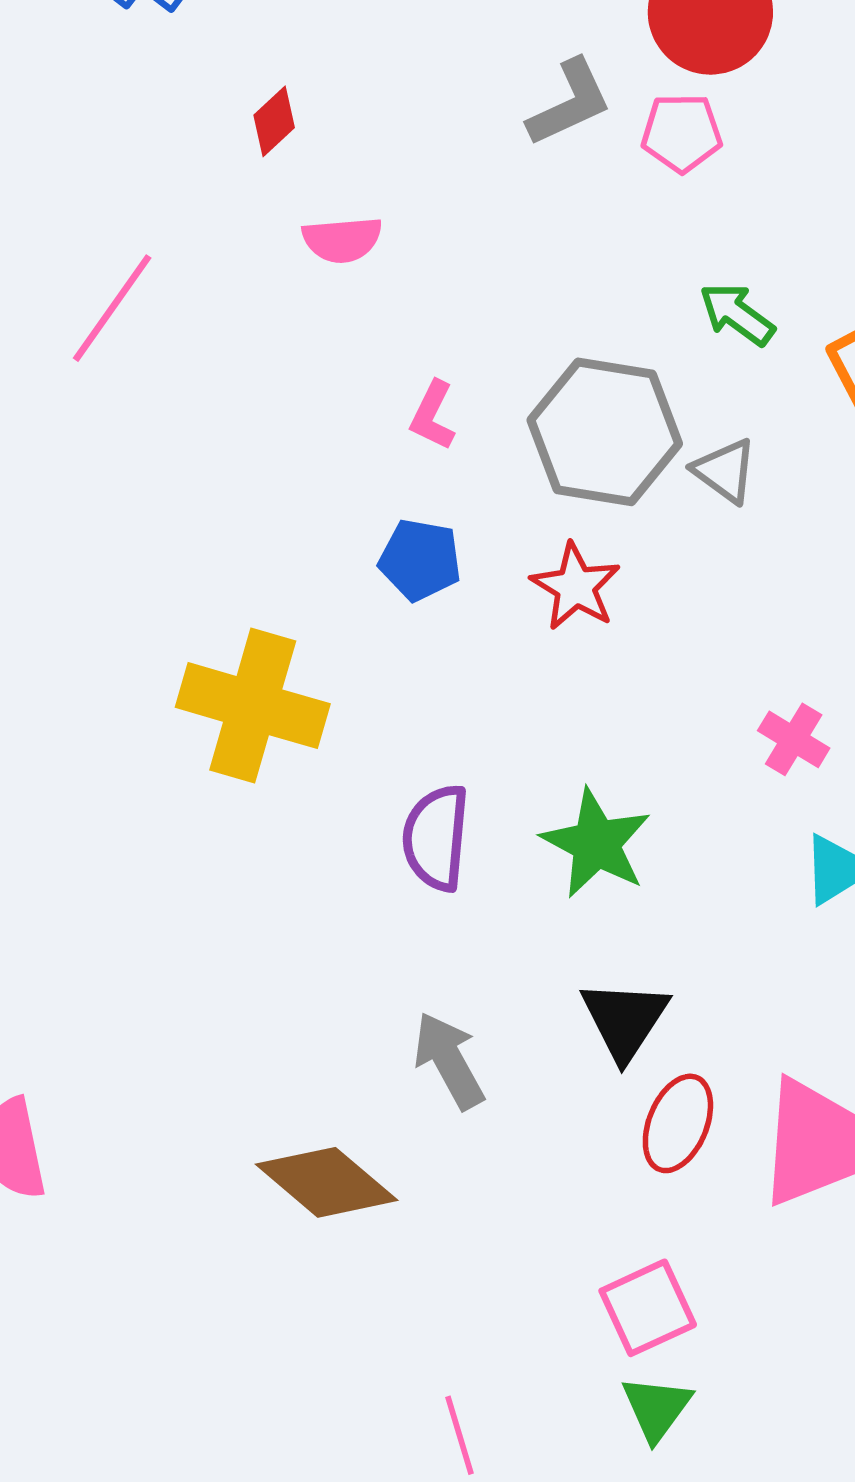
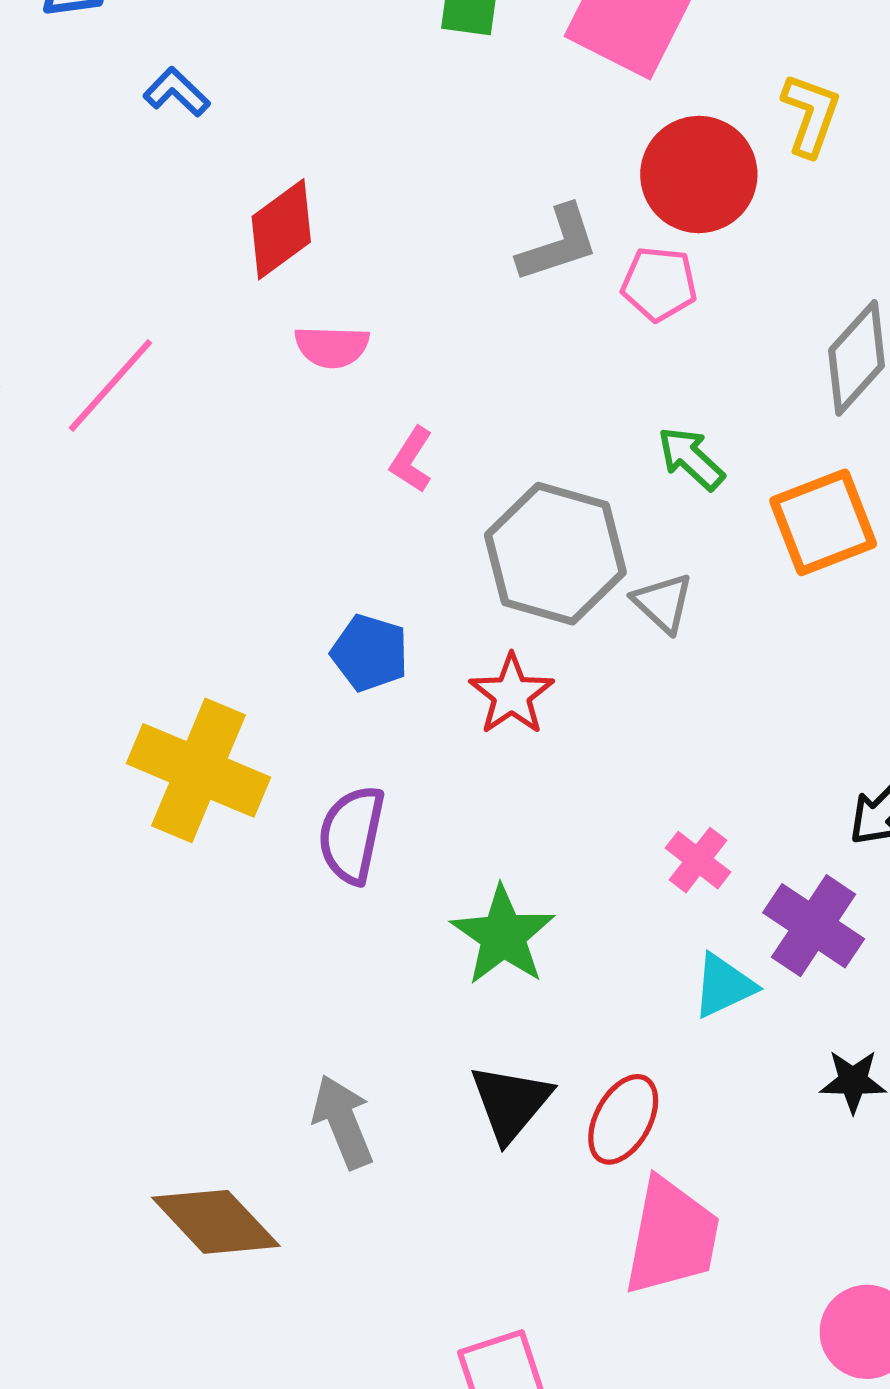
red diamond: (274, 121) -> (281, 229), size x1.6
pink L-shape: (433, 416) -> (412, 460), moved
purple semicircle: (436, 838) -> (352, 835), moved
red ellipse: (678, 1123) -> (623, 1119), moved

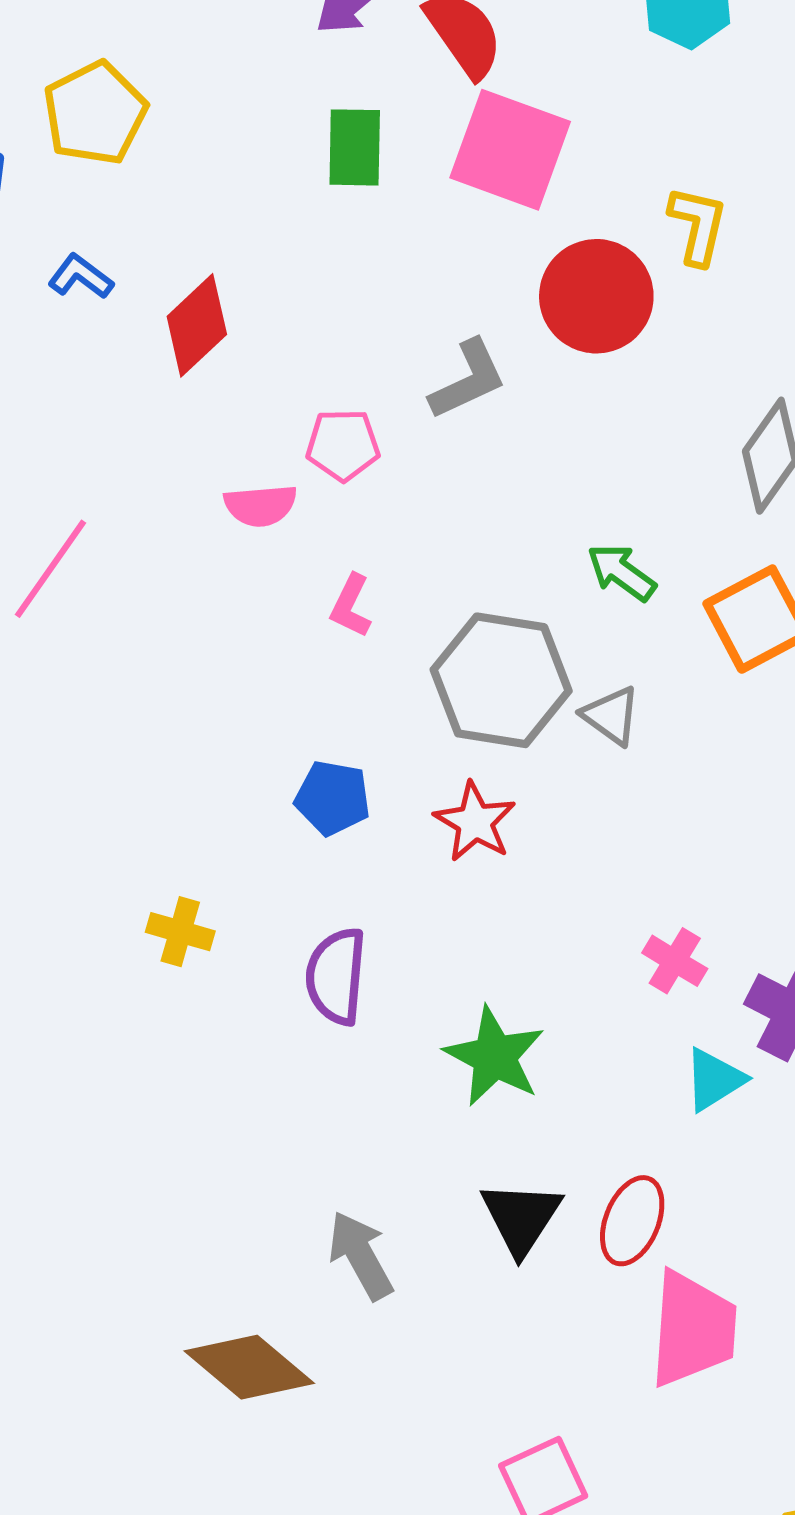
red diamond: (281, 229) -> (197, 325), moved
pink pentagon: (659, 284) -> (343, 445), moved
yellow cross: (198, 770) -> (180, 932), size x0.5

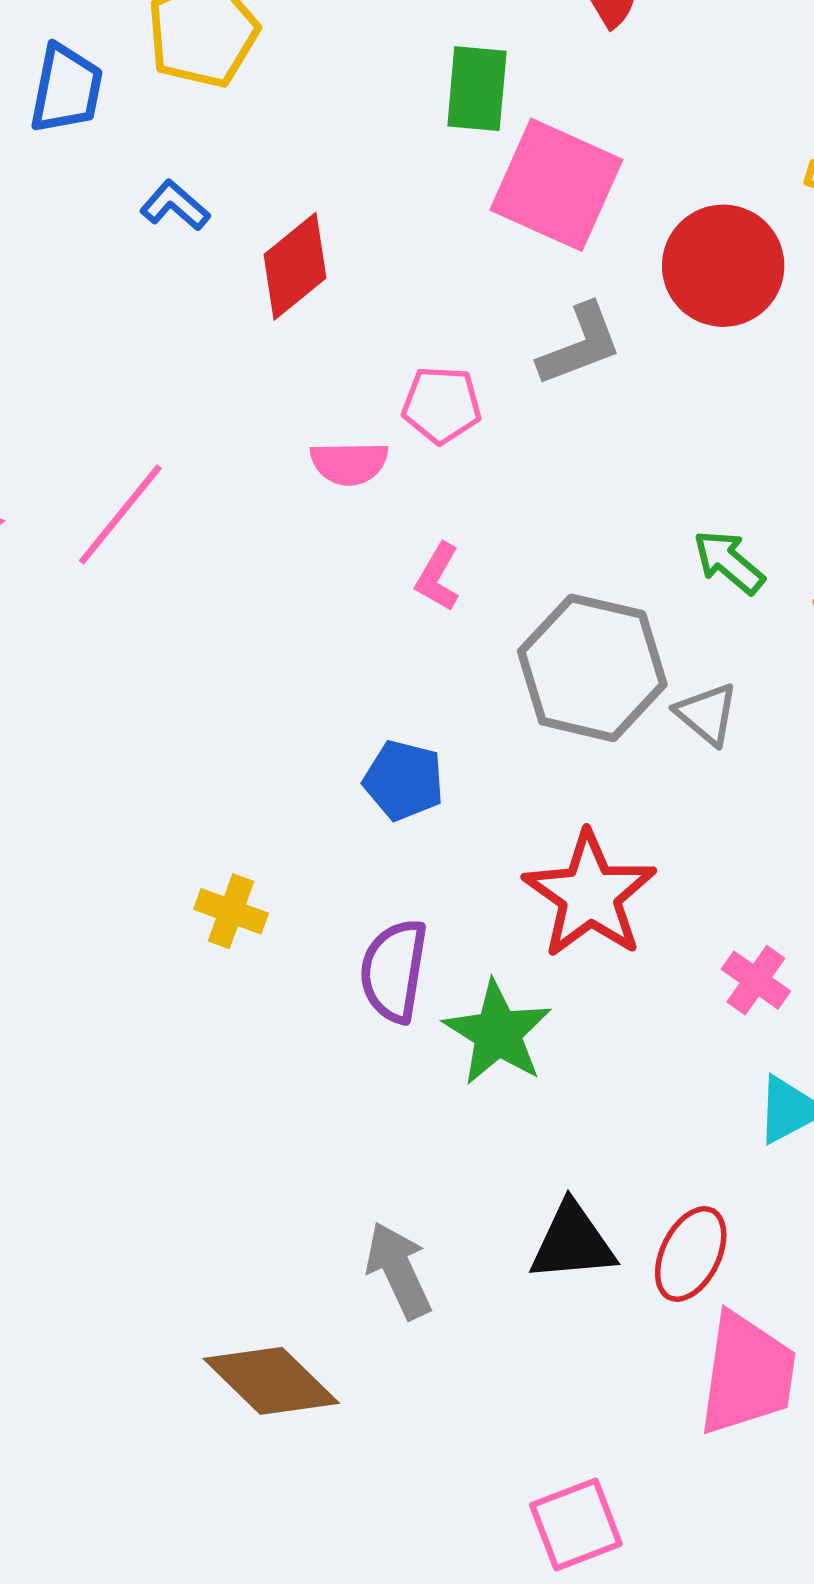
pink square: (510, 150) -> (556, 185), moved
red star: (475, 822) -> (590, 895), moved, size x1.5
green star: (495, 1056) -> (498, 1033), moved
black triangle: (521, 1218) -> (573, 1242), turned 48

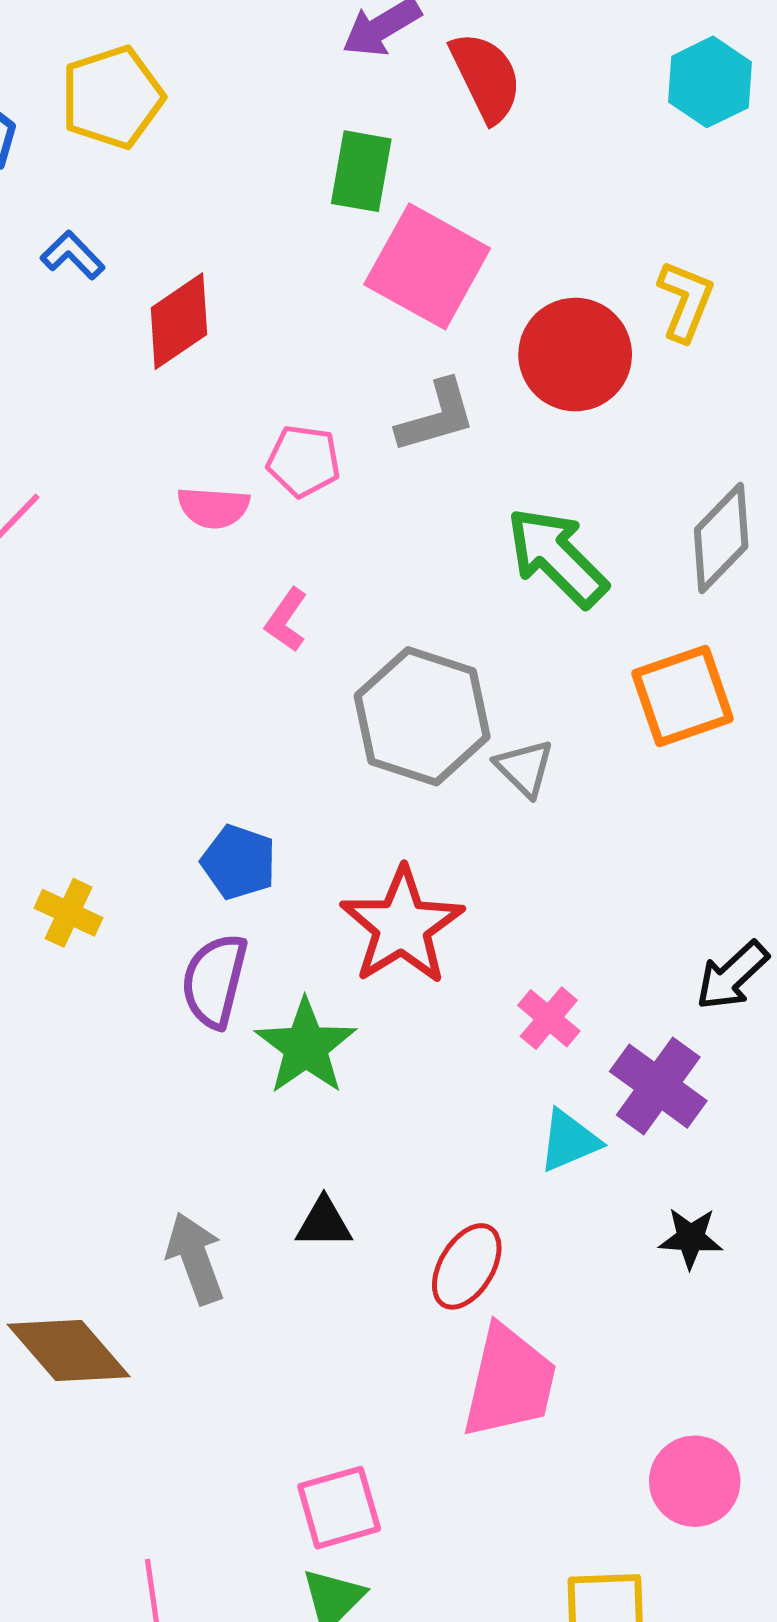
green arrow: (729, 562) -> (557, 557), moved, size x1.6
blue pentagon: (404, 780) -> (239, 862), moved
black triangle: (573, 1242) -> (324, 1223), moved, size x0.7

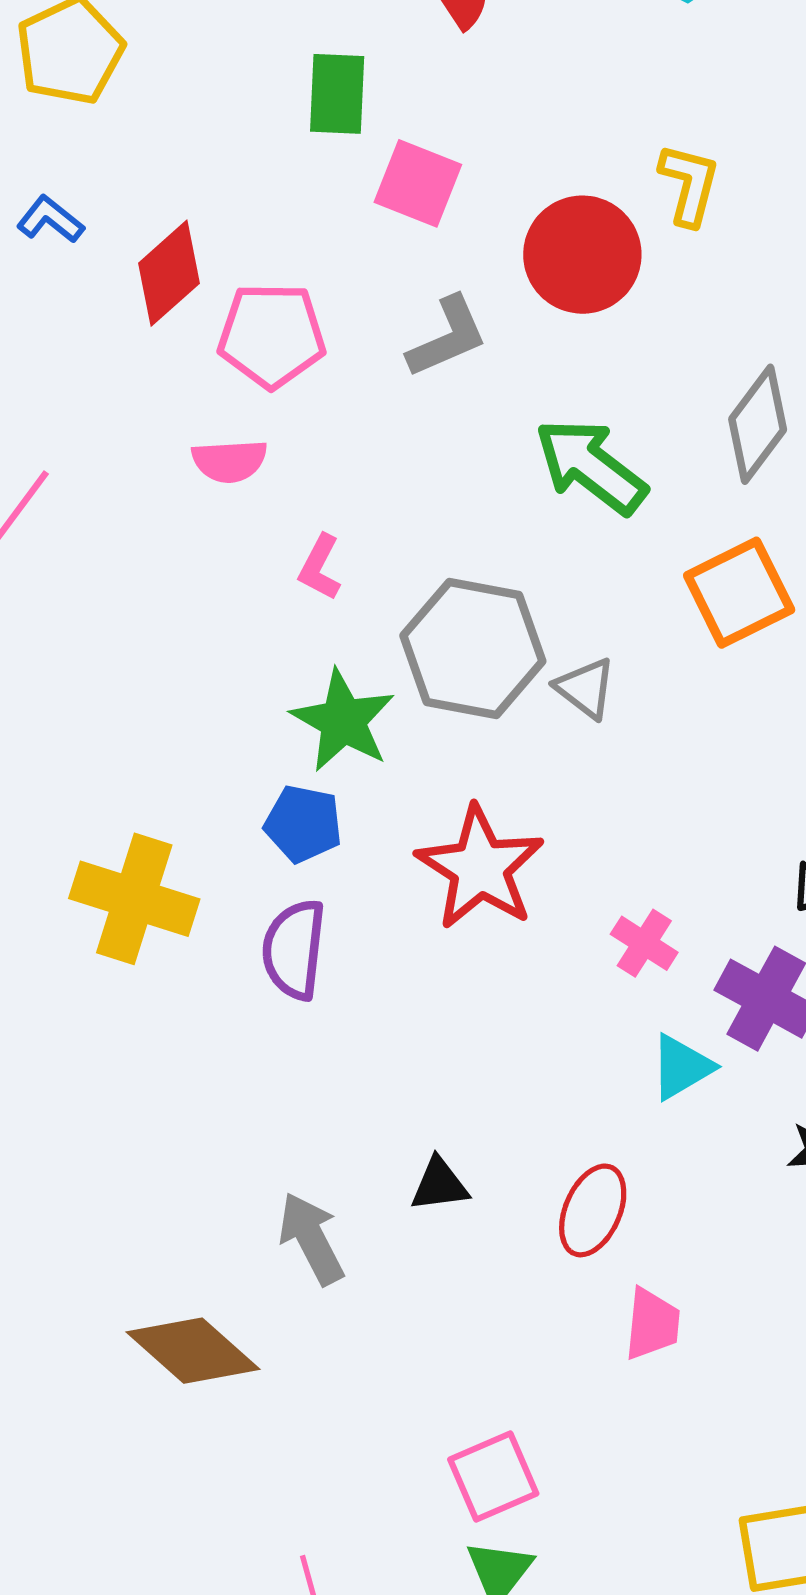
pink square: (427, 266) -> (418, 183), size x0.7
pink pentagon: (304, 461) -> (272, 335), moved, size x1.4
yellow cross: (69, 913) -> (134, 899), size x1.8
green star: (306, 1047) -> (343, 721), moved
pink trapezoid: (509, 1382) -> (652, 1324), size x0.6

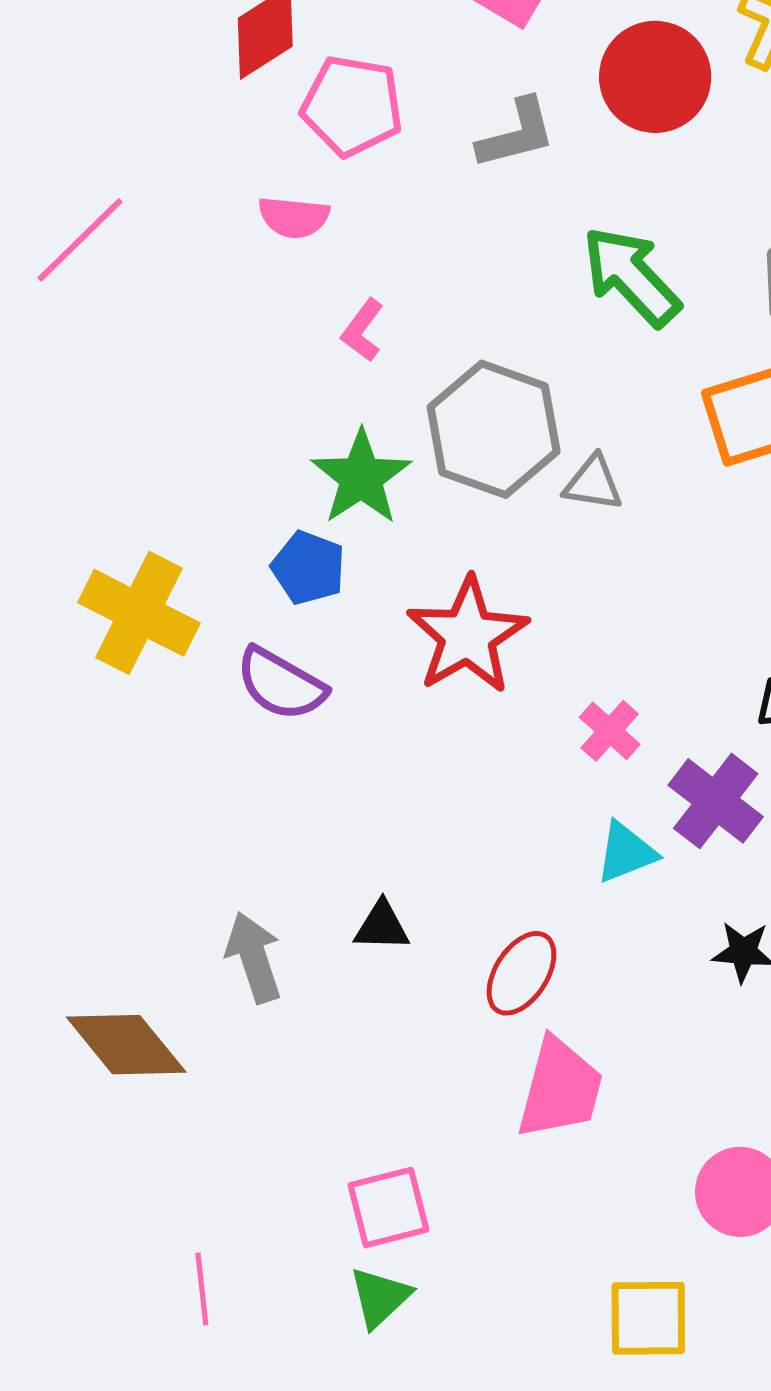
gray triangle: (586, 688) -> (593, 483), turned -38
purple semicircle: (294, 949) -> (281, 684), turned -76
pink trapezoid: (652, 1324) -> (560, 1088), size x1.5

